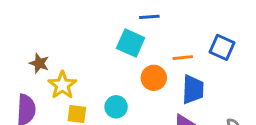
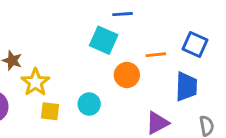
blue trapezoid: (193, 89) -> (186, 87), moved

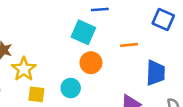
blue square: (195, 45) -> (163, 20), moved
orange circle: (127, 75) -> (91, 63), moved

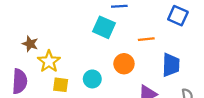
orange circle: (91, 63) -> (124, 64), moved

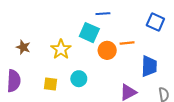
yellow star: (49, 61) -> (61, 49), moved
orange circle: (124, 64) -> (107, 50), moved

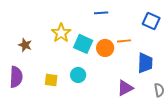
cyan square: (89, 33) -> (83, 44), moved
yellow star: (61, 49) -> (61, 33), moved

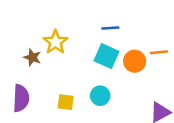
blue line: (101, 13) -> (110, 28), moved
yellow star: (61, 33) -> (55, 42), moved

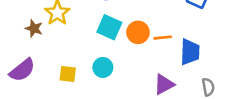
orange line: (159, 52) -> (163, 38), moved
purple semicircle: (21, 98) -> (22, 70), turned 48

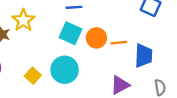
cyan circle: (103, 67) -> (65, 70), size x1.5
yellow square: (68, 74) -> (33, 76), turned 35

